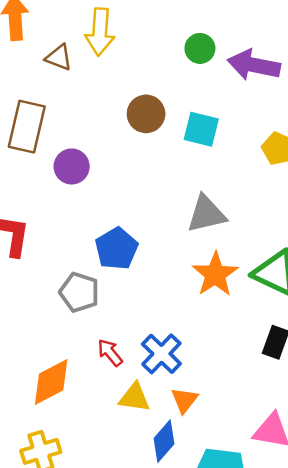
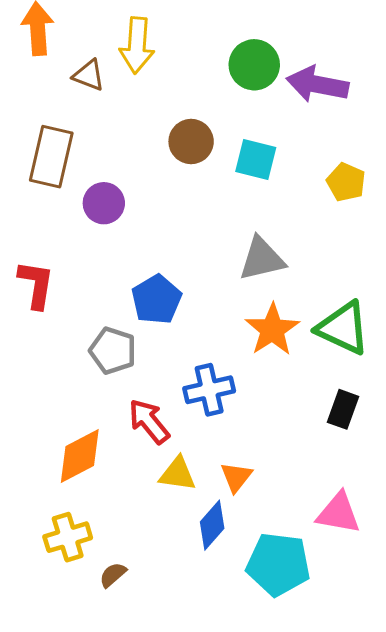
green circle: (200, 48) -> (254, 65), size x1.4
red arrow: (110, 353) -> (149, 421), size x1.4
blue cross: (161, 354) -> (209, 390), moved, turned 33

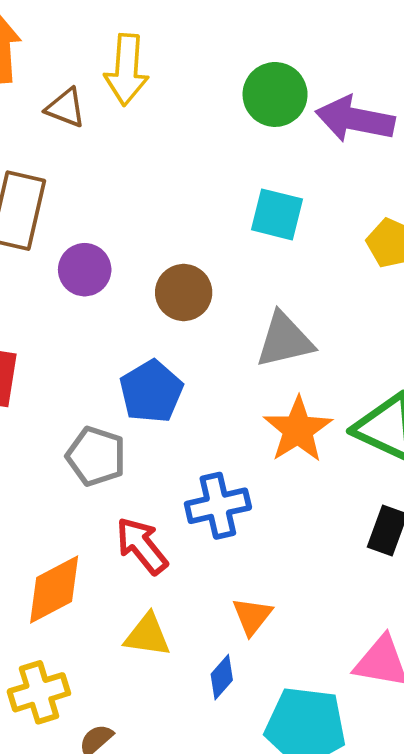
brown circle: (191, 142) -> (184, 293), moved
yellow triangle: (178, 474) -> (147, 635), moved
blue diamond: (212, 525) -> (222, 677), size x0.7

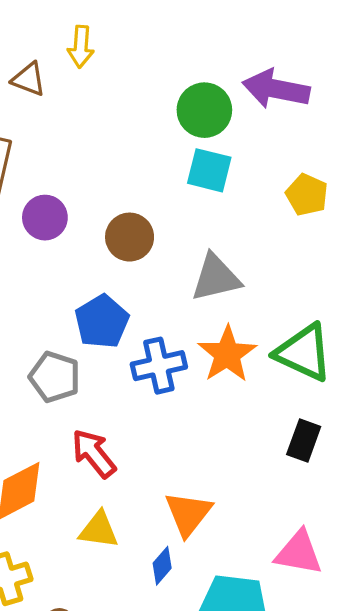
yellow arrow: (127, 70) -> (81, 47), size x0.7
green circle: (275, 94) -> (204, 110), moved
blue cross: (218, 506) -> (159, 366), moved
orange triangle: (252, 616) -> (188, 514), size x1.4

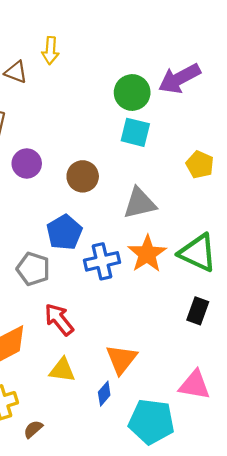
purple arrow: (276, 89) -> (179, 79), turned -39
yellow pentagon: (307, 195) -> (200, 165), moved

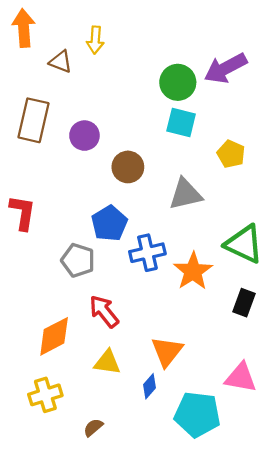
purple circle: (27, 163) -> (84, 136), moved
yellow pentagon: (200, 165) -> (231, 154), moved
orange star: (147, 254) -> (193, 271), moved
brown semicircle: (33, 429) -> (93, 427), moved

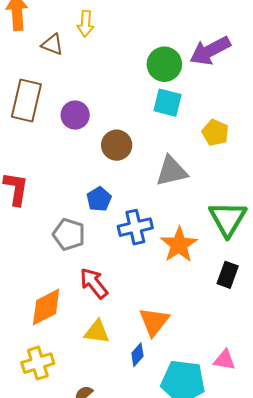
blue pentagon: (109, 223) -> (99, 199), size x0.7
green triangle: (244, 244) -> (228, 219), turned 36
pink triangle: (241, 378) -> (225, 360), moved, size x0.7

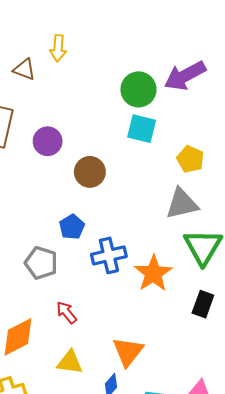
gray triangle: (172, 171) -> (182, 204), moved
red arrow: (94, 283) -> (67, 313), size x0.7

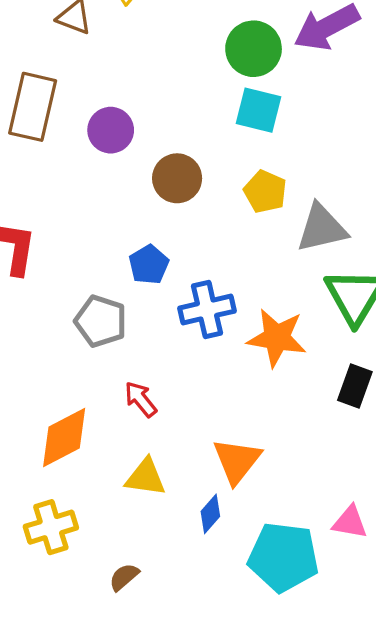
yellow pentagon: (190, 159) -> (265, 192), moved
orange star: (153, 273) -> (277, 338), turned -30

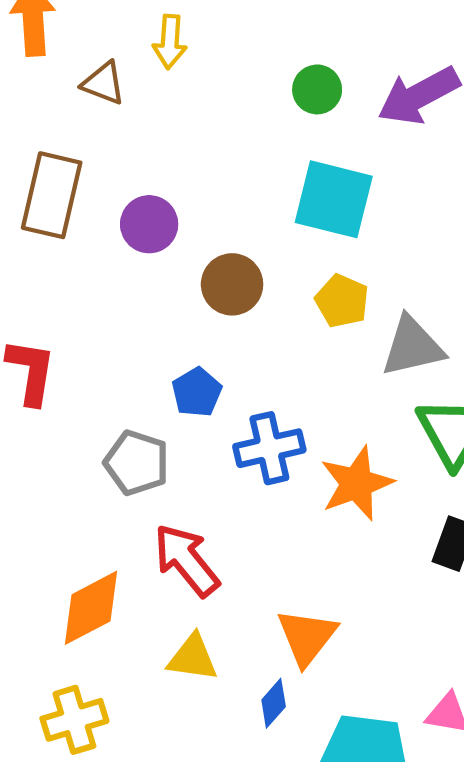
green circle: (254, 49) -> (317, 89), moved, size x0.7
cyan square: (259, 110) -> (334, 199), size x1.4
orange star: (277, 338) -> (356, 483), turned -30
red arrow: (141, 399) -> (186, 560), size x1.6

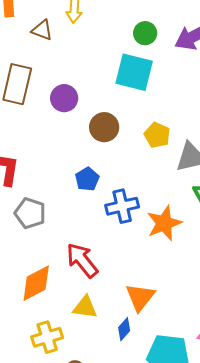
cyan square: (334, 199) -> (134, 72), moved
gray pentagon: (137, 463) -> (30, 213), moved
yellow cross: (74, 720) -> (47, 337), moved

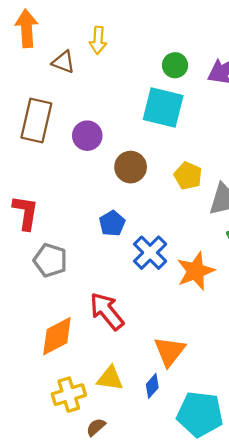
blue cross: (122, 206) -> (150, 253), turned -32
yellow triangle: (85, 307) -> (110, 378), moved

